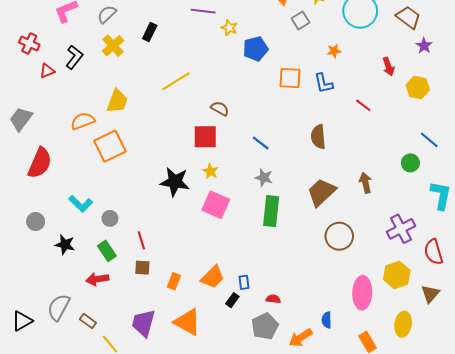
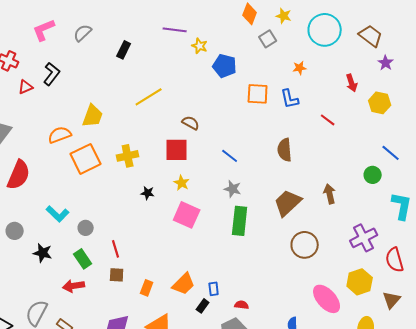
yellow cross: (113, 46) -> (128, 156), moved, turned 30
blue pentagon: (255, 49) -> (225, 66), turned 30
black star: (175, 182) -> (148, 193), size x0.5
pink ellipse: (362, 293) -> (327, 299), turned -44

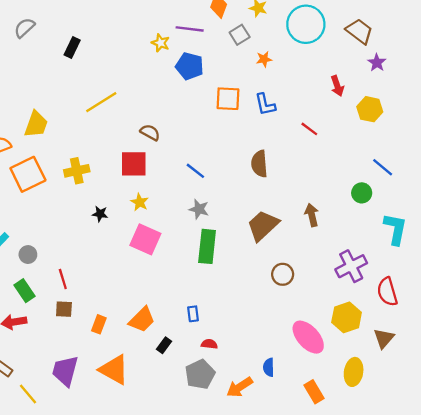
purple line: (175, 30) -> (190, 29), moved
orange star: (300, 68) -> (264, 59), moved
brown circle: (305, 245) -> (283, 274), size x0.7
blue rectangle: (214, 289) -> (193, 314), moved

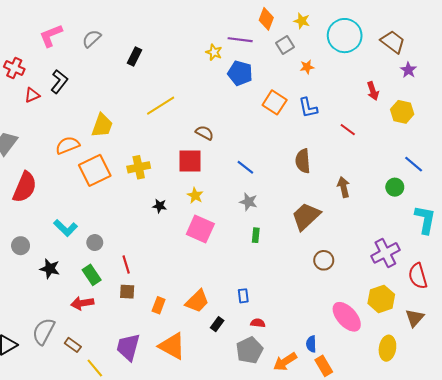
orange square: (228, 99) -> (275, 102), turned 30
brown arrow: (312, 215) -> (344, 187), moved
green rectangle: (207, 246) -> (256, 235), size x0.5
orange rectangle: (314, 392) -> (324, 366), moved

